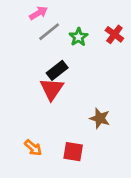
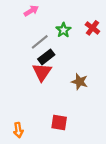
gray line: (49, 32) -> (40, 42), moved
brown star: (100, 118) -> (80, 82), moved
orange arrow: (33, 148) -> (18, 130), moved, turned 40

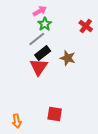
pink arrow: (31, 11) -> (40, 11), moved
green star: (63, 30) -> (45, 24), moved
brown star: (80, 82) -> (68, 58), moved

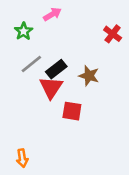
green star: (45, 24) -> (24, 31), moved
gray line: (37, 39) -> (31, 64), moved
red square: (55, 114) -> (72, 111), moved

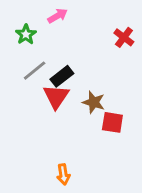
brown star: (89, 76) -> (94, 102), moved
red square: (72, 111) -> (112, 122), moved
orange arrow: (22, 158) -> (63, 174), moved

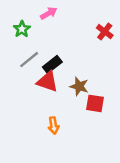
red triangle: (56, 96) -> (47, 82), turned -45
orange arrow: (63, 174) -> (54, 125), moved

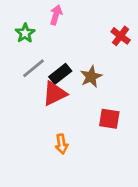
pink arrow: (49, 13) -> (56, 15), turned -42
red triangle: (47, 82) -> (55, 94), turned -45
brown star: (79, 86) -> (91, 77), moved, turned 30

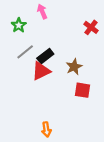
pink arrow: (56, 15) -> (42, 11), turned -40
brown star: (91, 77) -> (74, 67), moved
orange arrow: (62, 144) -> (46, 129), moved

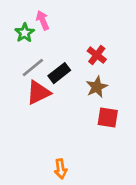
pink arrow: (42, 11) -> (43, 20), moved
red cross: (91, 27) -> (97, 55), moved
red triangle: (41, 71) -> (38, 92), moved

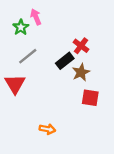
black rectangle: (59, 73) -> (65, 61), moved
red triangle: (38, 92) -> (15, 84), moved, turned -35
orange arrow: (61, 169) -> (47, 129), moved, turned -70

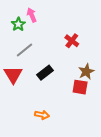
black rectangle: (65, 61) -> (45, 73), moved
brown star: (81, 72) -> (86, 72), moved

